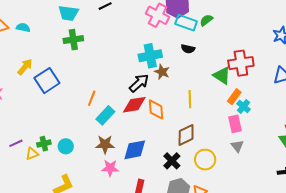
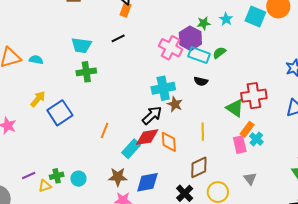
cyan rectangle: (105, 115) -> (131, 149), moved
pink rectangle: (235, 124) -> (240, 145), moved

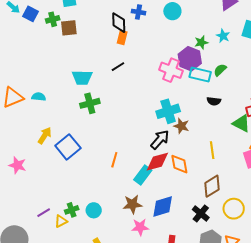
black semicircle: (201, 81) -> (214, 101), moved

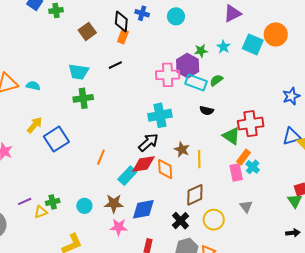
brown square: (69, 28) -> (87, 31), moved, turned -36
pink cross: (171, 70) -> (168, 75), turned -30
brown star: (181, 126) -> (182, 149), moved
cyan circle: (94, 210) -> (84, 206), moved

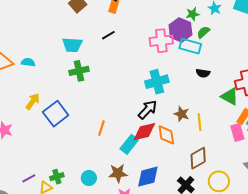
green semicircle: (216, 80) -> (203, 32), moved

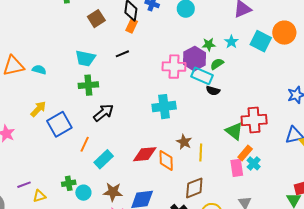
black semicircle: (203, 73) -> (213, 91), moved
black arrow: (148, 110) -> (103, 113), moved
orange line: (101, 128) -> (85, 144), moved
cyan rectangle: (129, 144) -> (104, 159), moved
green cross: (57, 177) -> (69, 183), moved

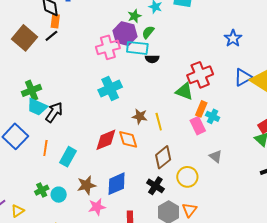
brown square: (96, 19) -> (25, 38), moved, size x1.4
black line: (122, 54) -> (51, 36), moved
cyan trapezoid: (85, 58) -> (37, 107), moved, turned 30

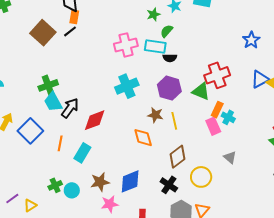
purple hexagon: (125, 34) -> (169, 88), moved
cyan trapezoid: (37, 107) -> (53, 102), turned 35
red diamond: (106, 140) -> (95, 120), moved

